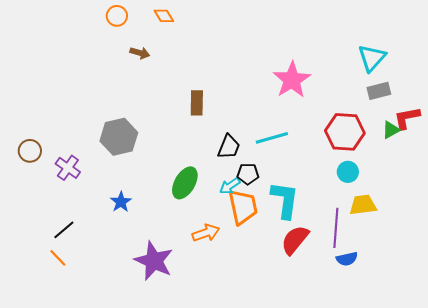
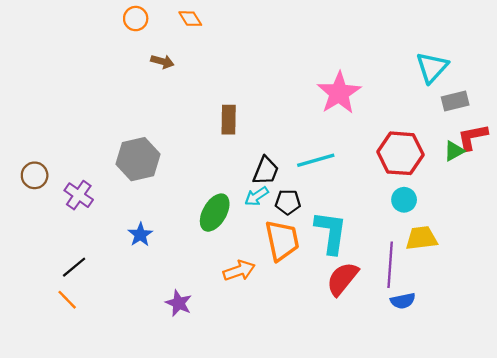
gray rectangle: (379, 91) -> (455, 101), moved
cyan arrow: (230, 186) -> (256, 196), moved
purple star: (154, 261) -> (179, 303), size x0.6

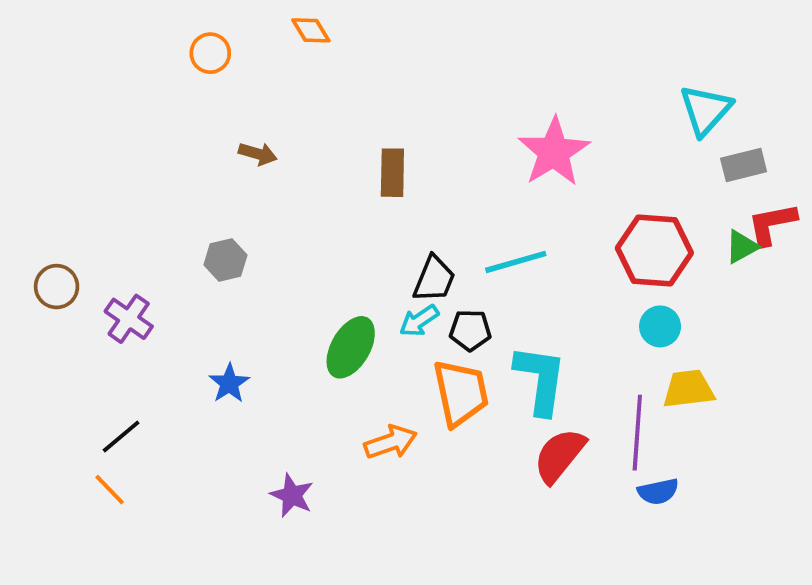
orange circle: (136, 19) -> (210, 53), moved
brown arrow: (162, 62) -> (258, 154), moved
brown rectangle: (229, 120) -> (392, 173), moved
gray hexagon: (138, 159) -> (225, 260), size x0.6

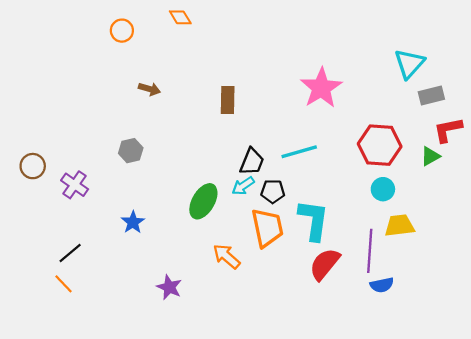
green triangle: (742, 247) -> (430, 156), moved
orange arrow: (391, 442) -> (227, 256), turned -120

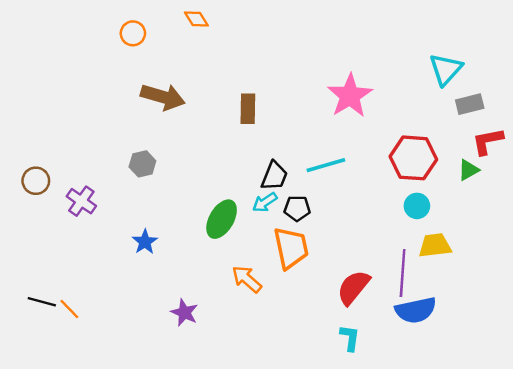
brown arrow: (149, 89) -> (163, 97), size x1.8
cyan L-shape: (314, 220) -> (350, 338), moved, size x0.6
black line: (70, 253) -> (42, 302), moved, turned 55
blue semicircle: (382, 285) -> (416, 310), size x1.6

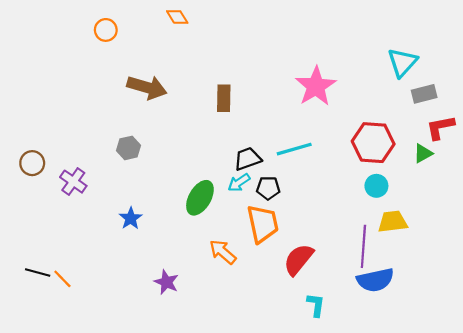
orange circle: (133, 33) -> (106, 30), moved
black trapezoid: (274, 176) -> (248, 159), turned -132
red semicircle: (353, 287) -> (298, 259), moved

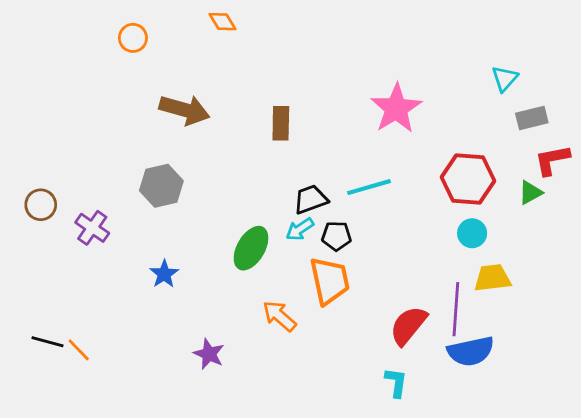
cyan triangle: (402, 62) -> (505, 79), size x0.7
gray hexagon: (129, 148) -> (161, 186), size x1.4
red semicircle: (298, 259) -> (408, 325), moved

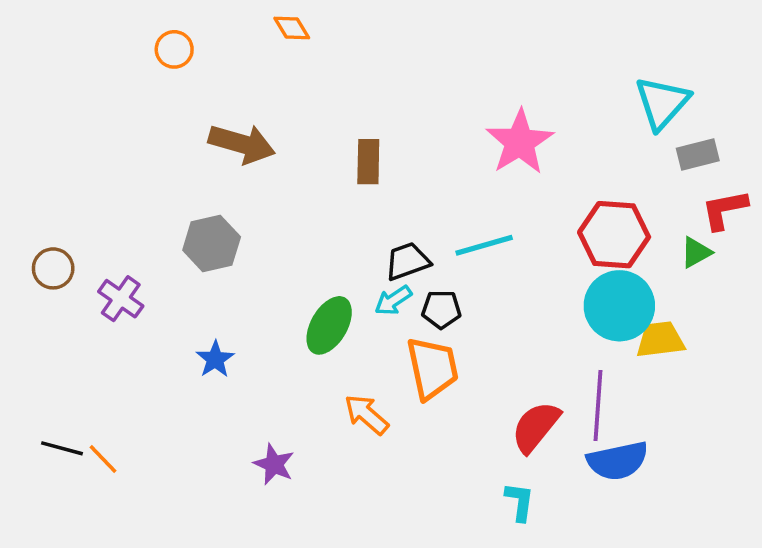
cyan triangle: (505, 79) -> (662, 103), size x1.6
cyan circle: (472, 233) -> (619, 306), size x1.8
yellow trapezoid: (492, 278) -> (660, 340), moved

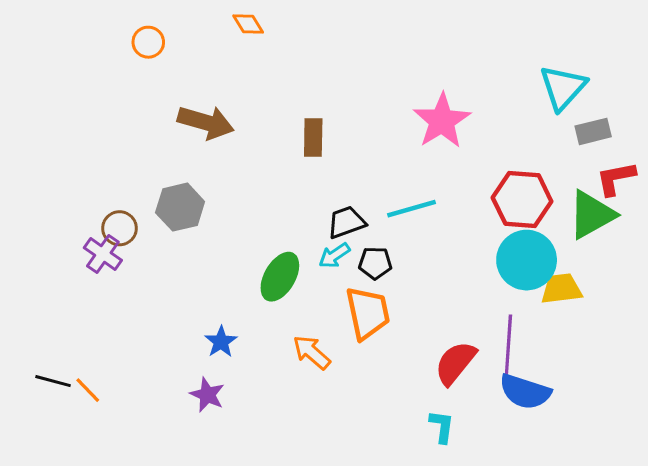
green triangle: (696, 252) -> (592, 215), size x1.8
brown circle: (53, 268) -> (120, 228), moved
blue star: (215, 359) -> (221, 342), moved
blue semicircle: (618, 461) -> (525, 392), turned 30
purple star: (274, 464) -> (207, 395), moved

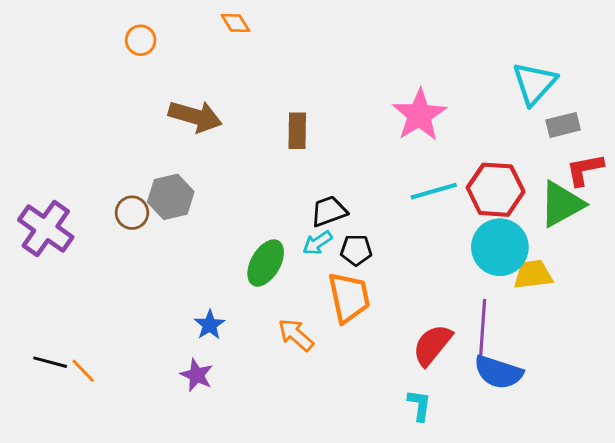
cyan line: (412, 209) -> (434, 191), moved
brown circle: (120, 228) -> (132, 213), moved
purple cross: (103, 254) -> (46, 228), moved, size x1.5

